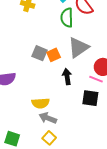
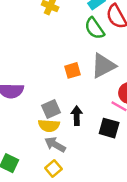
green semicircle: (67, 18) -> (95, 28), turned -42
gray square: (40, 53) -> (51, 109), moved, turned 35
black arrow: (67, 77) -> (77, 116), moved

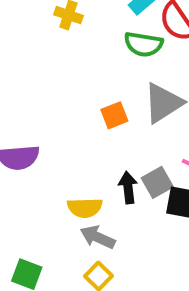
green semicircle: (95, 28) -> (143, 44), turned -40
gray square: (51, 109) -> (157, 182), moved

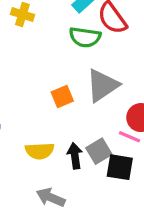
yellow semicircle: (85, 208) -> (40, 151), moved

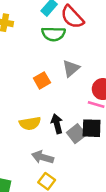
gray triangle: (102, 85) -> (71, 68), size x0.7
gray square: (99, 151) -> (76, 134), moved

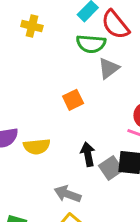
gray triangle: (71, 68) -> (109, 68), moved
yellow semicircle: (30, 123) -> (37, 146), moved

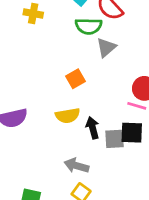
yellow semicircle: (37, 146) -> (68, 116), moved
gray square: (111, 168) -> (115, 139), turned 35

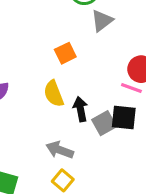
yellow semicircle: (68, 116) -> (54, 94), turned 75
gray square: (115, 139) -> (104, 123), turned -30

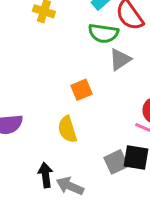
black arrow: (80, 109) -> (46, 175), moved

